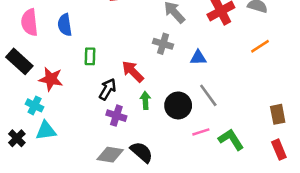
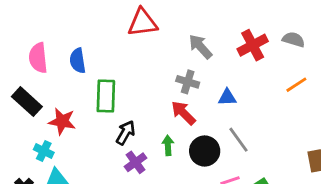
green rectangle: (90, 56) -> (106, 96), size x1.6
red arrow: (133, 71) -> (183, 113), moved
purple cross: (116, 116) -> (135, 162), turned 36

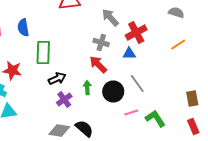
red cross: (253, 45) -> (136, 32), moved
black arrow: (126, 133) -> (57, 78), turned 36

